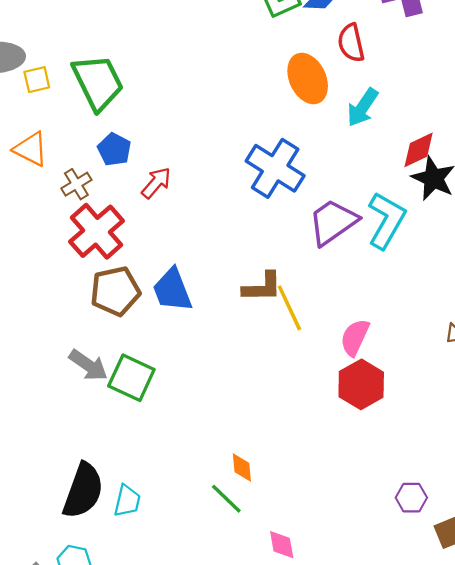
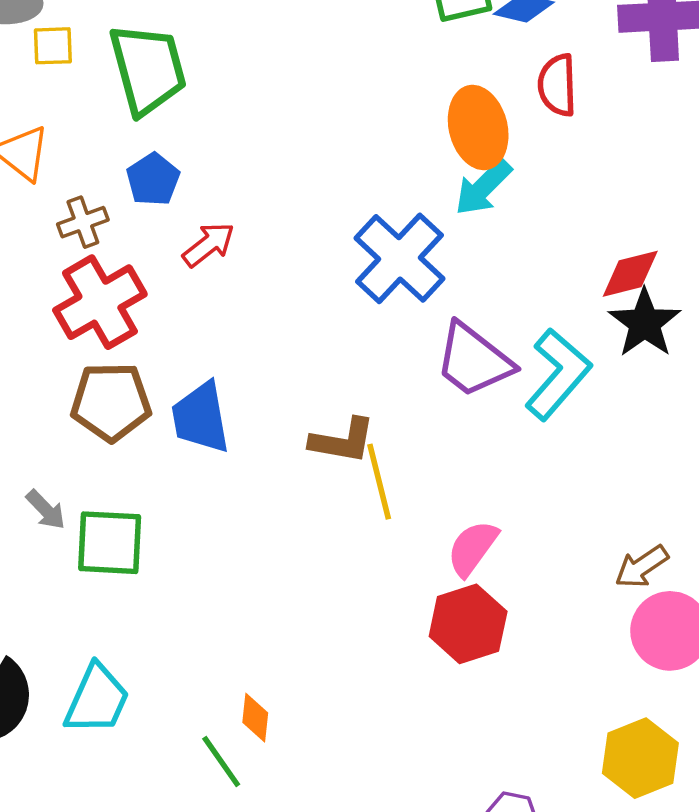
cyan arrow: (363, 107) -> (483, 187), moved
purple trapezoid: (333, 222) -> (474, 360), turned -118
gray arrow: (88, 365) -> (46, 510), size x0.7
green square: (131, 378) -> (110, 543), turned -33
cyan trapezoid: (127, 501) -> (97, 699), moved, size x1.4

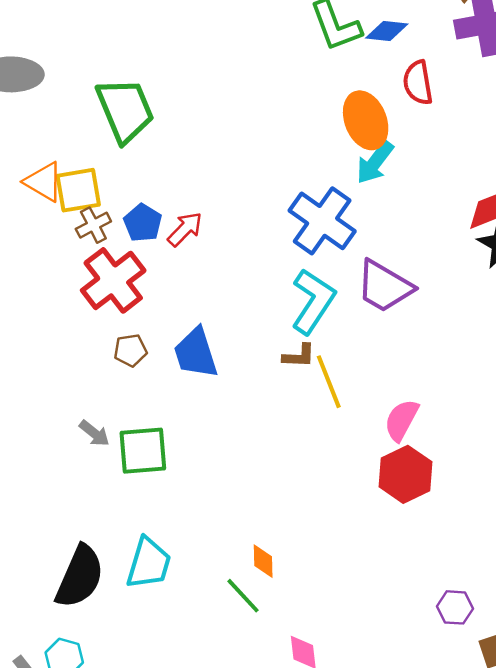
yellow square: (53, 46) -> (78, 190), moved, size x1.5
blue pentagon: (153, 179) -> (143, 223), moved
cyan L-shape: (558, 374) -> (313, 301), moved
brown pentagon: (111, 402) -> (130, 350), size x0.6
brown L-shape: (343, 441) -> (299, 356), size x0.7

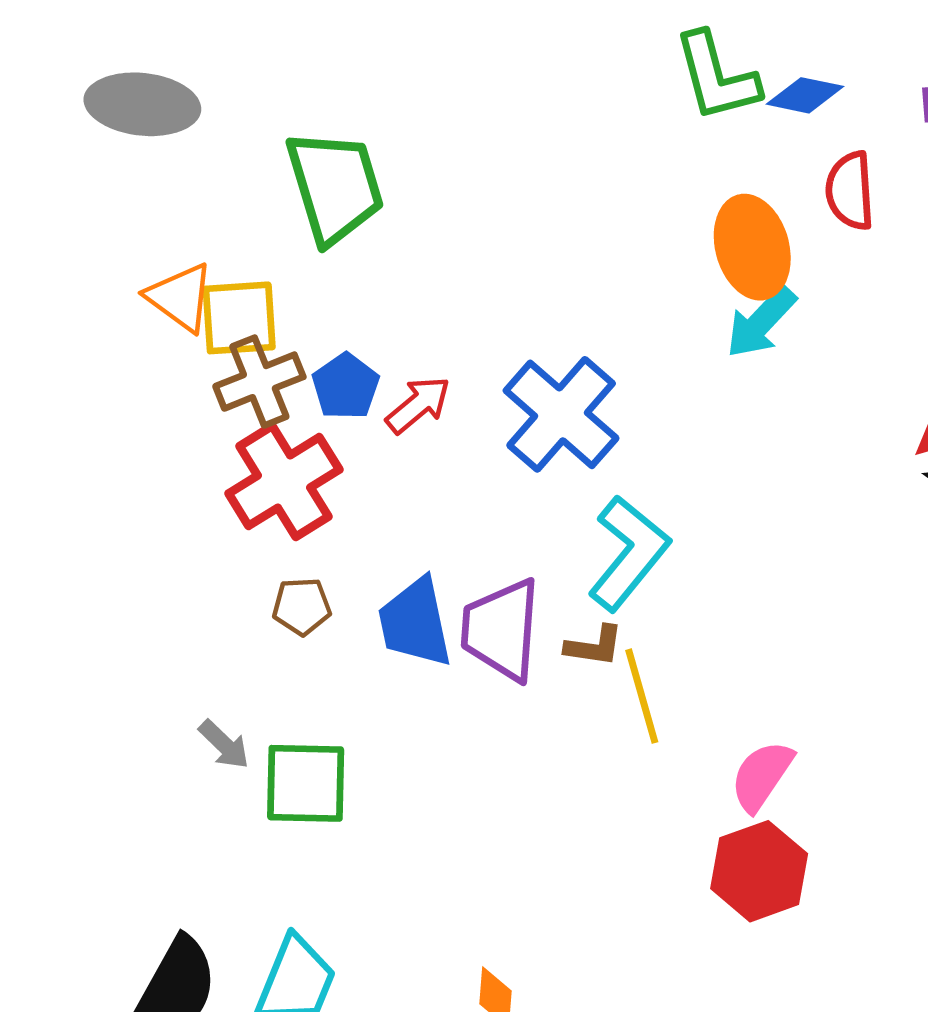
blue cross: (322, 221) -> (561, 414), moved
brown cross: (93, 225) -> (259, 382), size x1.4
purple trapezoid: (384, 286) -> (501, 630), moved, turned 58

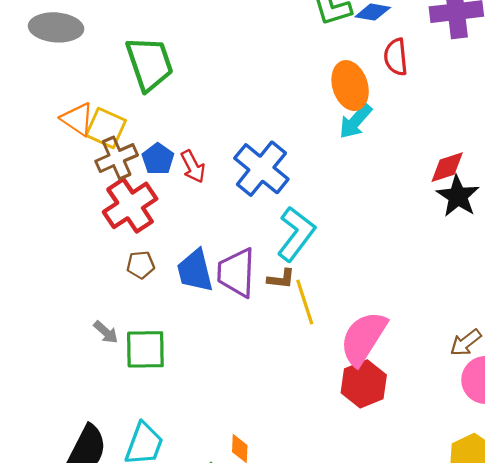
yellow square: (239, 318) -> (106, 128), turned 30
red arrow: (418, 405) -> (193, 166), turned 104
pink semicircle: (762, 776) -> (363, 338), size x1.6

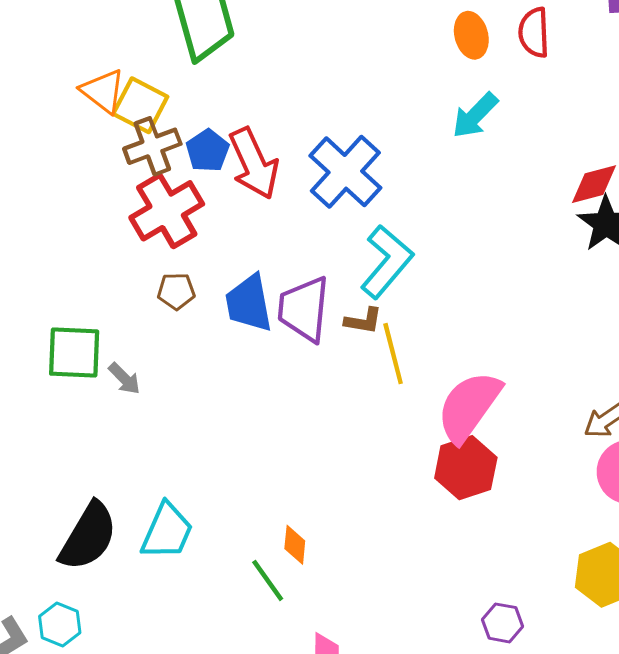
orange ellipse: (350, 86) -> (471, 35), moved, size x0.7
red arrow: (193, 166) -> (254, 164), size x1.6
green square: (145, 349) -> (74, 353), moved

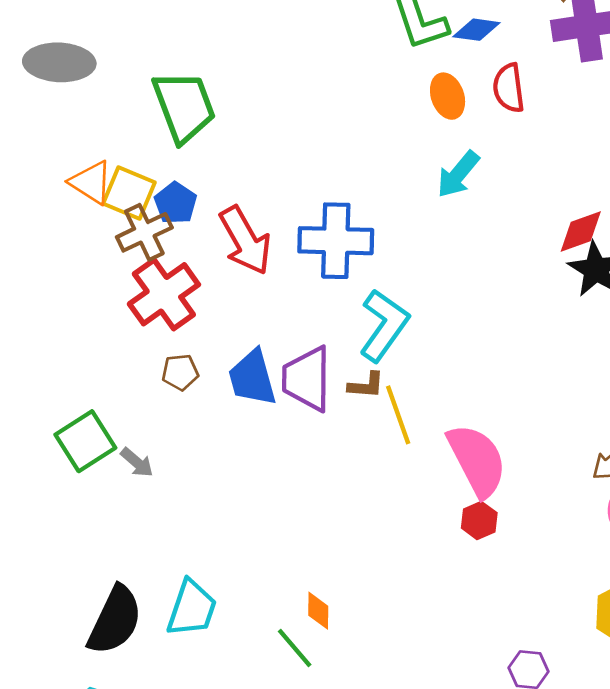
blue pentagon: (208, 151) -> (176, 203), moved
blue cross: (345, 172) -> (336, 241), turned -36
green square: (74, 353) -> (85, 441), turned -30
pink semicircle: (469, 407) -> (477, 460), turned 122
red hexagon: (466, 468) -> (479, 520), size x0.6

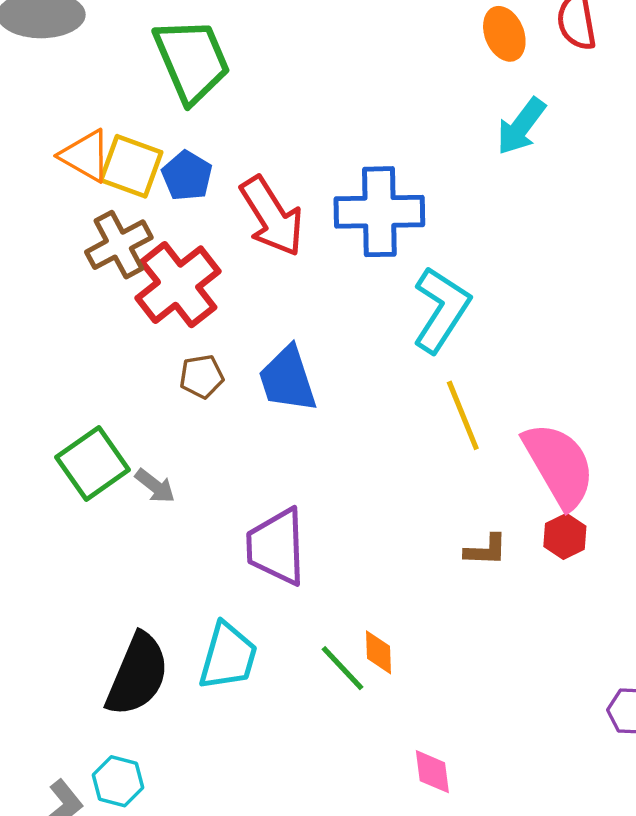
brown cross: (144, 232) -> (119, 245), moved
purple trapezoid: (307, 379) -> (276, 547), moved
brown L-shape: (366, 385) -> (486, 550), moved
green line: (295, 648) -> (342, 668), moved

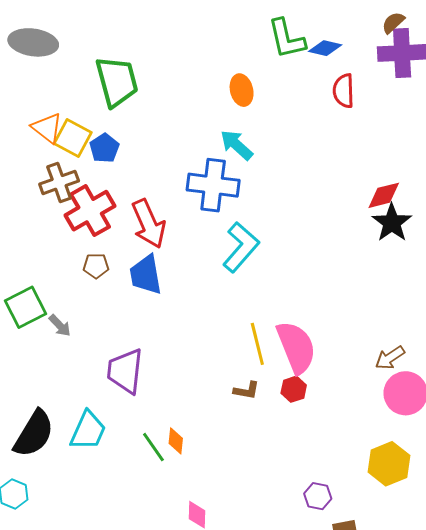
orange ellipse: (504, 34) -> (242, 90), moved
cyan arrow: (521, 126) -> (237, 145), moved, turned 87
red arrow: (272, 216) -> (149, 224), moved
yellow line: (463, 415) -> (257, 344), moved

